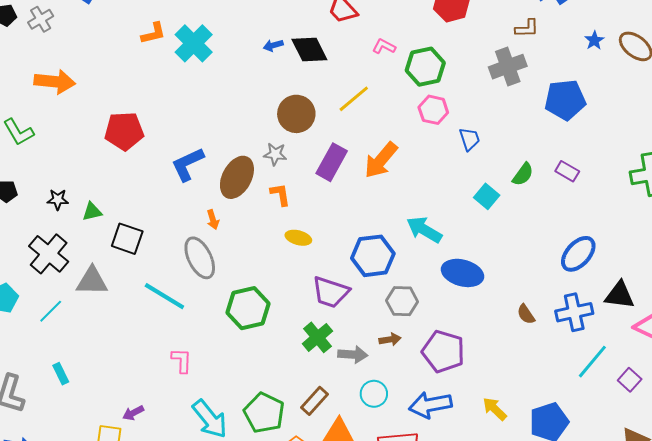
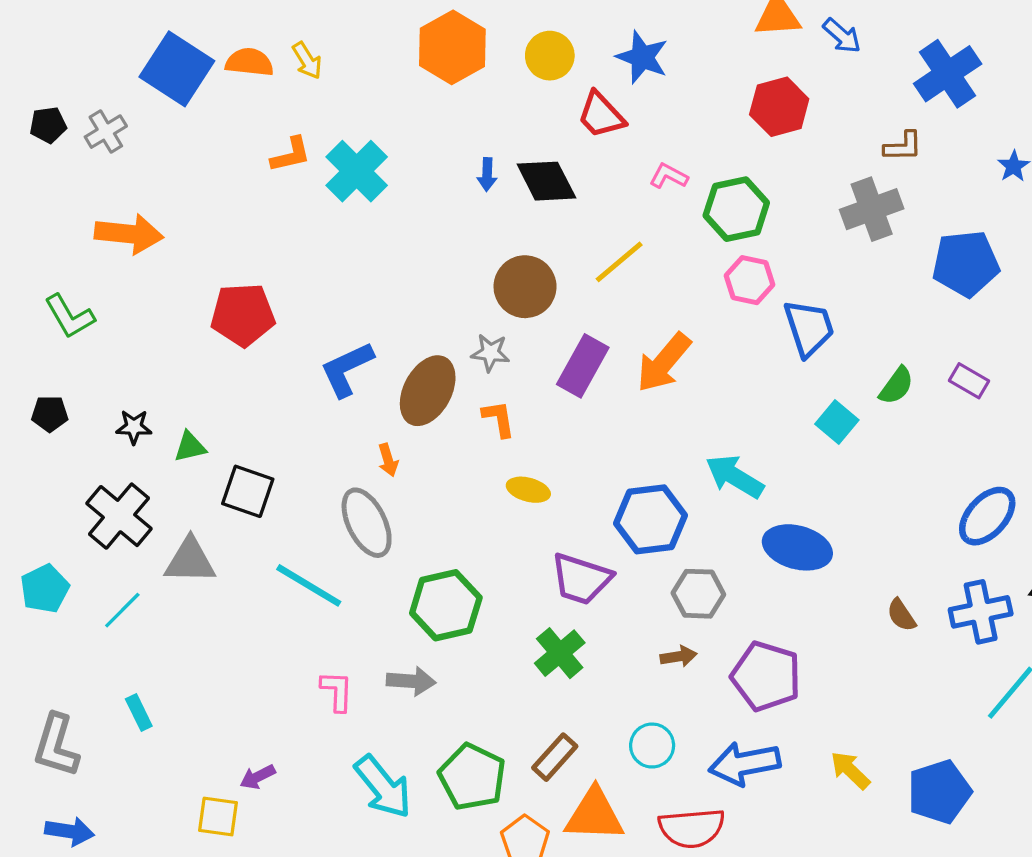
blue arrow: (273, 45) -> (487, 174), turned -72
blue trapezoid: (470, 139) -> (809, 328), size x1.5
gray arrow: (353, 355) -> (411, 681), moved

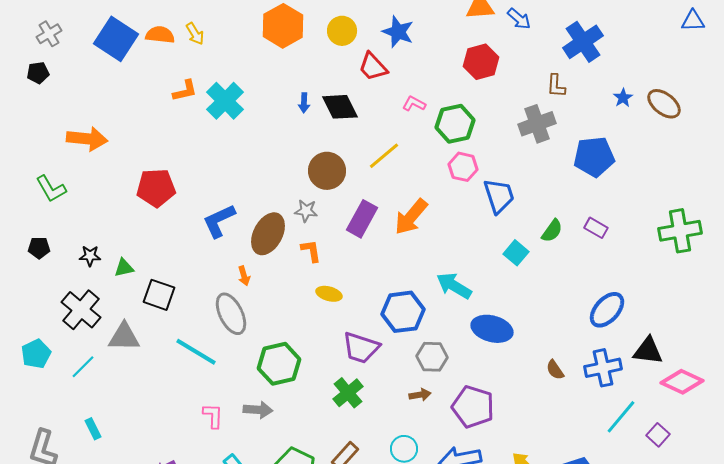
gray cross: (106, 132) -> (49, 34), moved
brown L-shape: (903, 146) -> (556, 86), turned 95

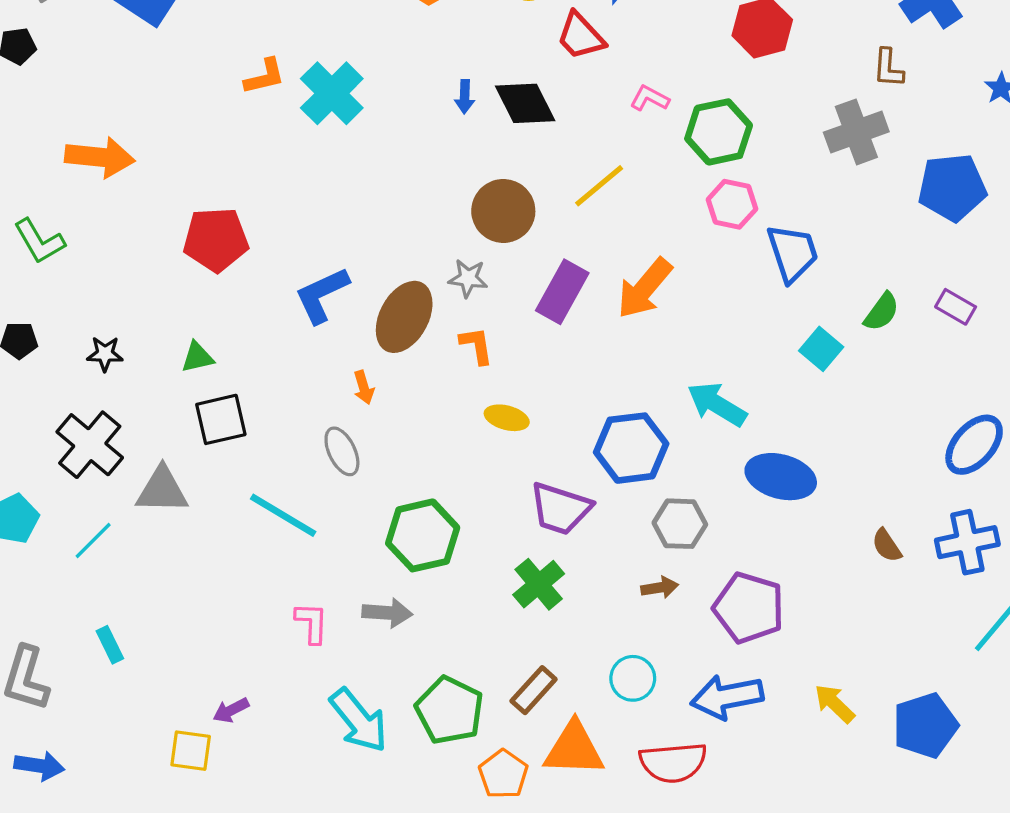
green triangle: (124, 268) -> (197, 357), moved
black square: (159, 295) -> (221, 419), turned -32
gray ellipse: (231, 314) -> (342, 451), size x0.7

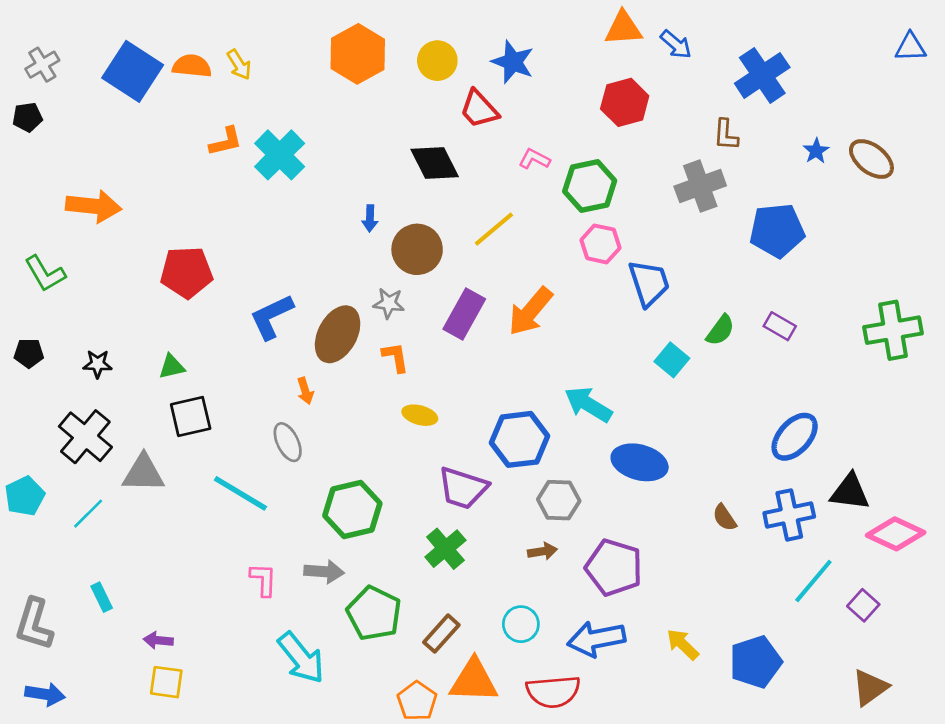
blue arrow: (465, 97) -> (370, 218), moved
purple arrow: (231, 710) -> (158, 640), moved, turned 32
green pentagon: (450, 710) -> (374, 613), moved

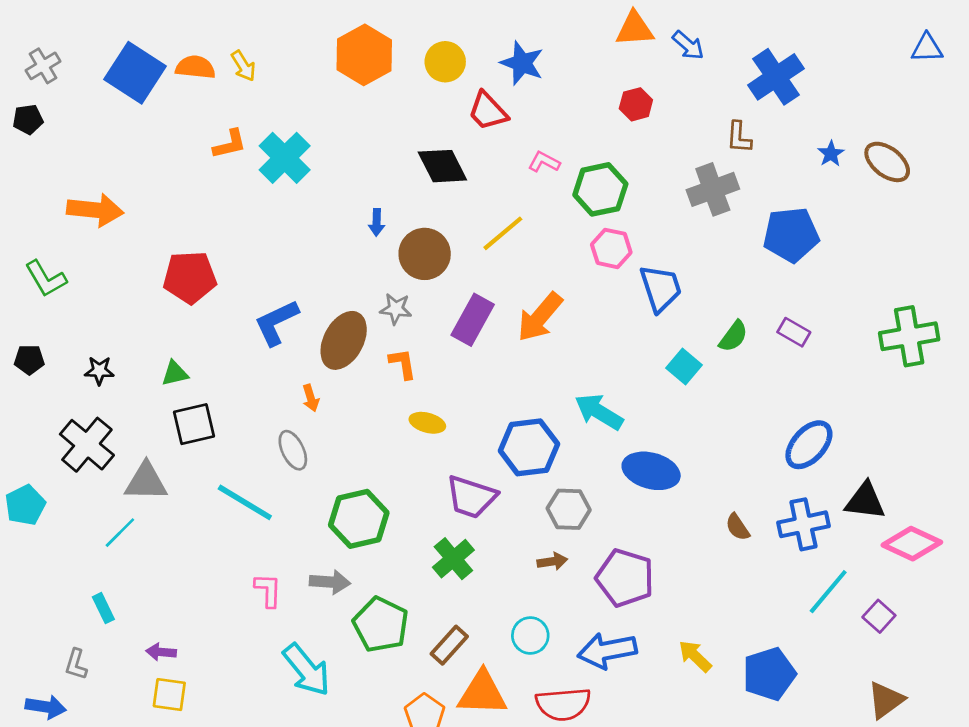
red hexagon: (625, 102) -> (636, 104), size x0.7
cyan line: (88, 514) -> (120, 533), moved
gray L-shape: (34, 624) -> (76, 664), moved, size x0.6

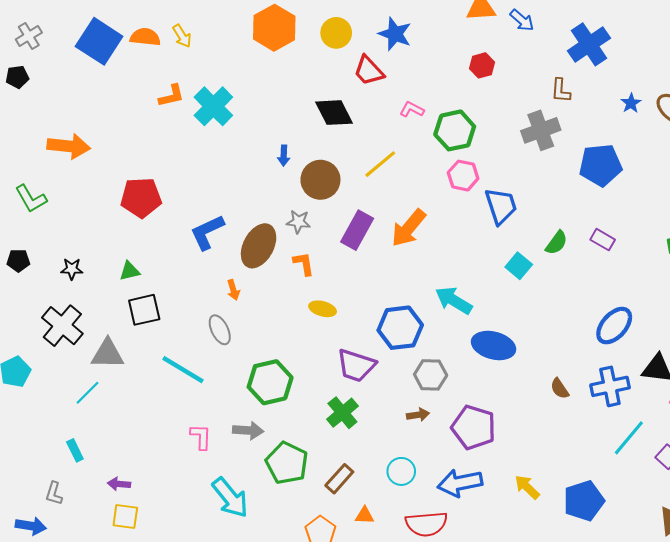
orange triangle: (482, 693) -> (365, 515), size x0.5

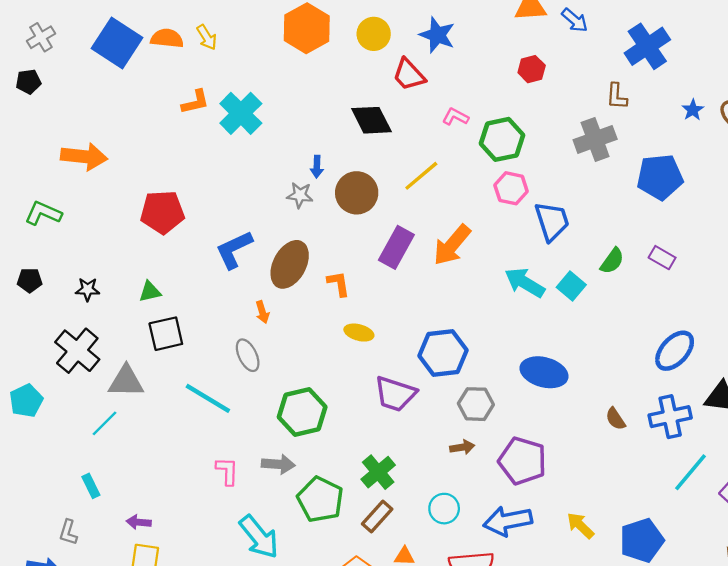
green L-shape: (31, 199) -> (43, 213), turned 144
gray star: (298, 222) -> (300, 195), moved
cyan arrow: (454, 300) -> (525, 283), moved
green cross: (342, 413) -> (378, 472), moved

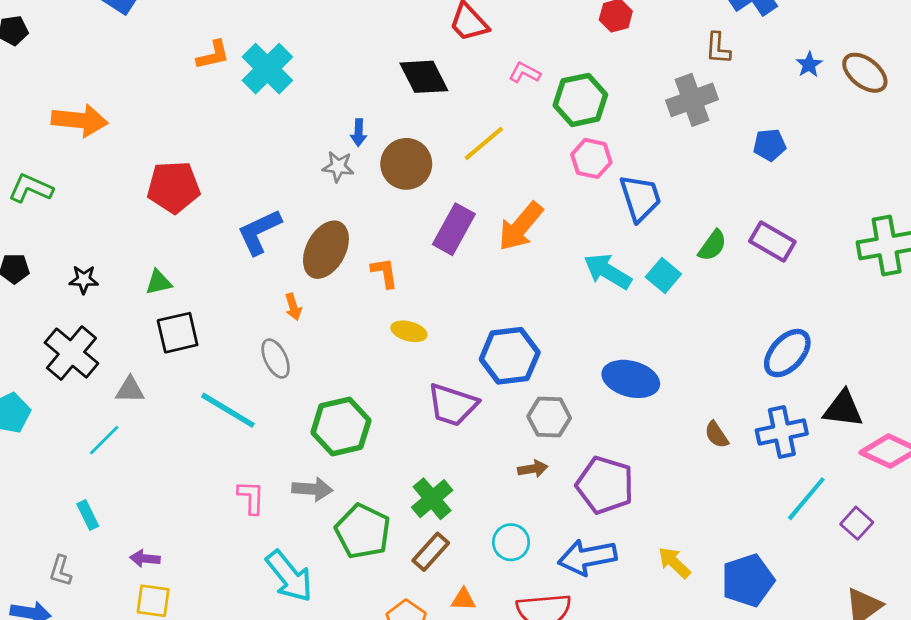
blue pentagon: (660, 177) -> (770, 145), size x0.6
purple rectangle: (662, 258) -> (772, 241), size x1.4
gray triangle: (126, 381) -> (130, 390), size x0.7

